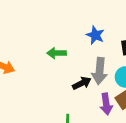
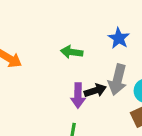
purple arrow: (106, 104) -> (78, 95), moved

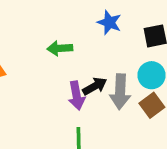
gray arrow: (118, 80) -> (120, 92), moved

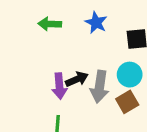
green arrow: (60, 48) -> (50, 24), moved

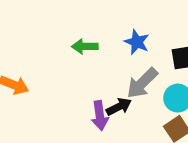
gray arrow: (100, 87) -> (142, 83), moved, turned 40

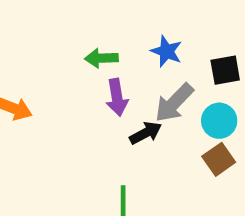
purple arrow: (100, 116) -> (117, 97), moved

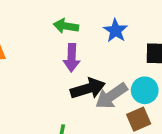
gray arrow: (174, 103) -> (111, 96), moved
black arrow: (146, 133) -> (88, 89), size x1.4

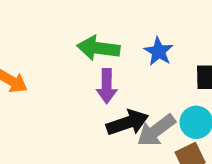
green arrow: (66, 26) -> (98, 48), size x1.4

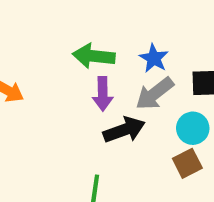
gray arrow: (156, 130) -> (155, 94), moved

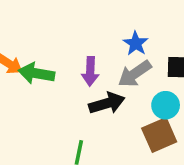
green arrow: (94, 56) -> (36, 73), moved
brown square: (187, 163) -> (159, 135), size x1.4

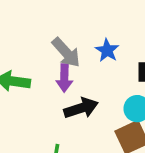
gray arrow: (135, 74) -> (66, 53), moved, turned -96

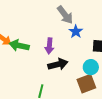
gray arrow: (66, 53) -> (65, 15), moved

